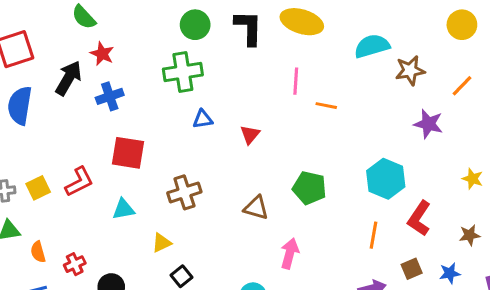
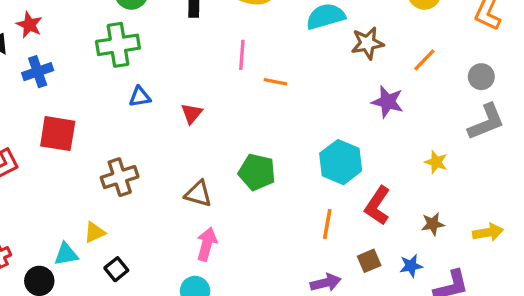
cyan triangle: (123, 209) -> (66, 254), moved
pink arrow: (290, 253) -> (207, 244), moved

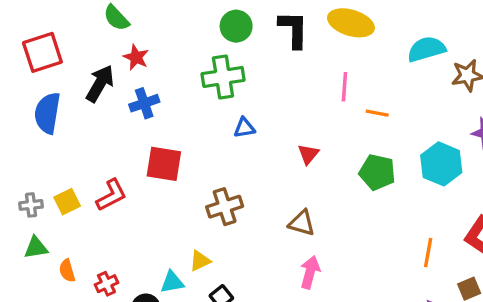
red triangle: (192, 113) -> (308, 154), moved
cyan hexagon: (341, 162) -> (441, 164), moved
green pentagon: (257, 172) -> (377, 172), moved

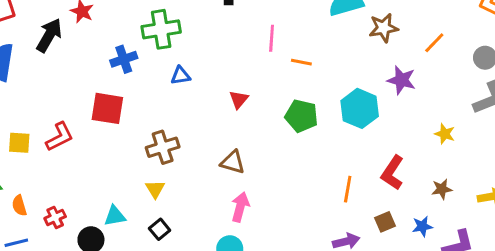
blue cross: (144, 103) -> (124, 59), moved
yellow square: (67, 202) -> (19, 143), turned 30
yellow triangle: (200, 261) -> (155, 189), moved, turned -36

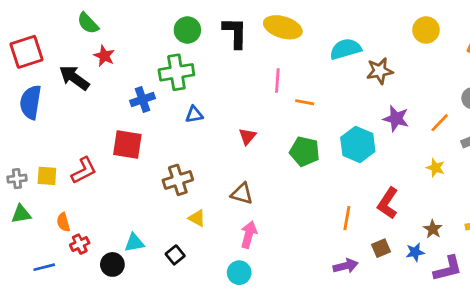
black arrow: (49, 35) -> (74, 78), turned -84
orange line: (434, 43) -> (440, 123), moved
yellow triangle: (155, 189) -> (197, 218), moved, turned -30
brown star: (442, 189) -> (433, 229), moved, turned -30
orange semicircle: (19, 205) -> (63, 222), moved

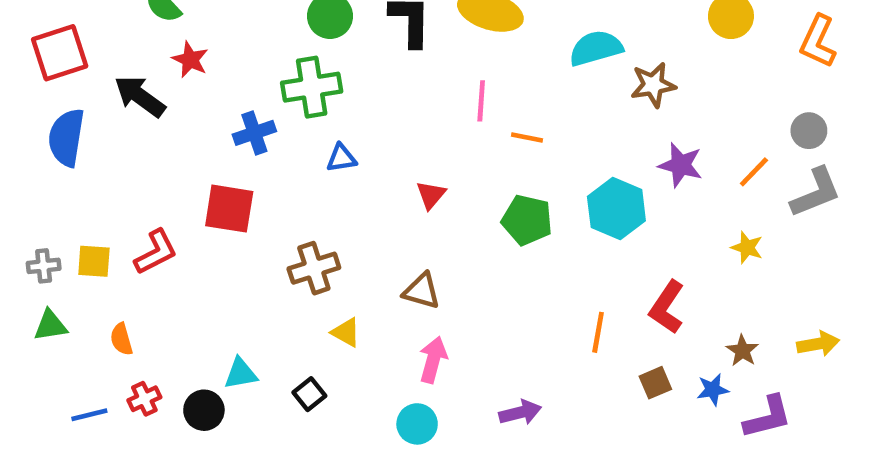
red cross: (80, 244) -> (144, 399), moved
purple arrow: (346, 266) -> (520, 412), moved

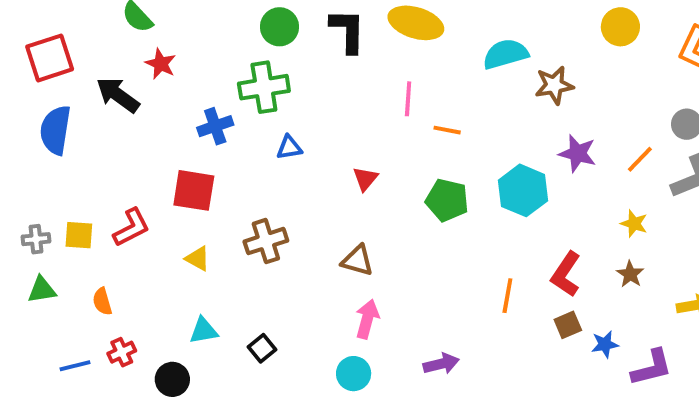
yellow triangle: (346, 332) -> (198, 259), moved
brown star: (742, 351) -> (630, 274), moved
brown square: (655, 383) -> (568, 325), moved
black circle: (204, 410) -> (172, 379), moved

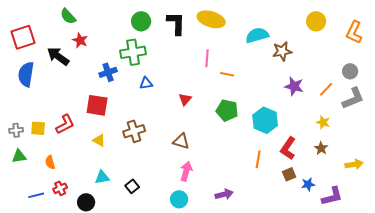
cyan hexagon: (523, 190) -> (265, 120), moved

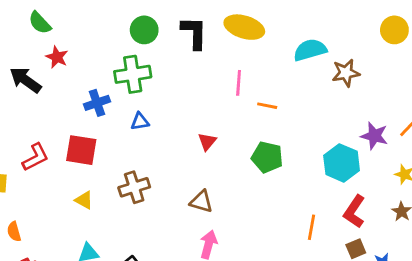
blue triangle: (146, 83) -> (140, 121), moved
purple star: (294, 86) -> (374, 136), moved
cyan hexagon: (265, 120) -> (342, 163), moved
red L-shape: (65, 124) -> (35, 157), moved

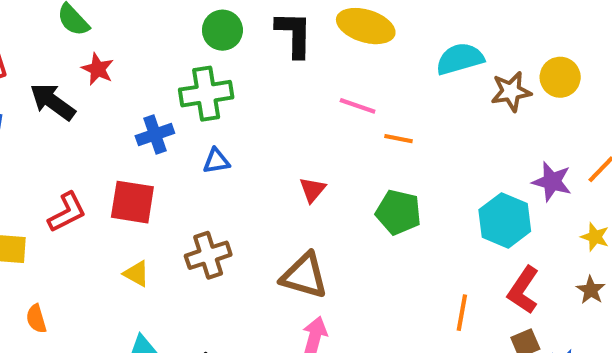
yellow circle: (394, 30) -> (560, 77), moved
pink line: (239, 83) -> (358, 106), turned -75
brown triangle: (201, 202) -> (304, 276), size x1.4

